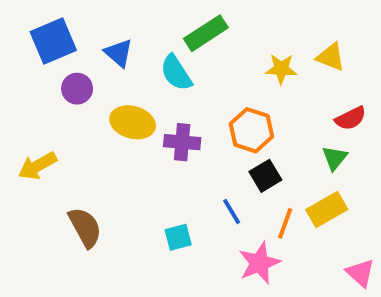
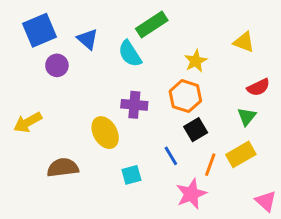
yellow star: (281, 69) -> (196, 61), moved, turned -30
yellow ellipse: (133, 122) -> (105, 133), moved, turned 44
brown semicircle: (85, 227) -> (63, 168), turned -68

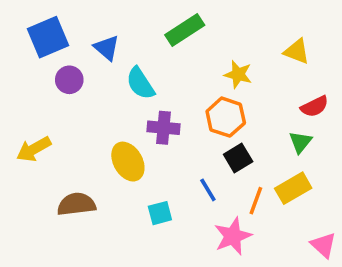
cyan semicircle: (130, 54) -> (140, 83), moved
yellow star: (196, 61) -> (238, 74), turned -30

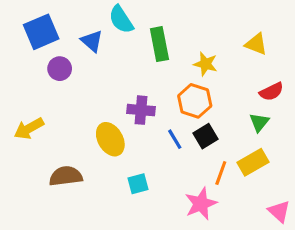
green rectangle: (185, 30) -> (159, 44), moved, turned -68
cyan semicircle: (140, 83) -> (121, 19), moved
blue line: (208, 190) -> (175, 139), moved

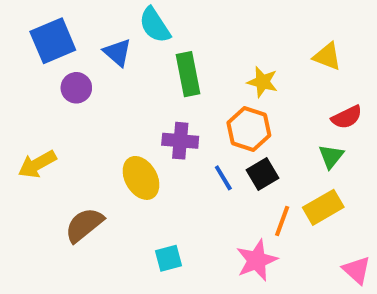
green rectangle: (159, 44) -> (188, 74), moved
brown semicircle: (66, 176) -> (84, 225), turned -32
cyan square: (138, 184) -> (168, 258), moved

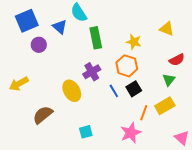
purple cross: (180, 141) -> (92, 72), turned -36

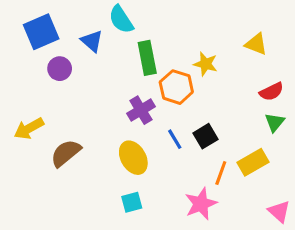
orange hexagon: (127, 66) -> (176, 87), moved
green triangle: (169, 80) -> (275, 122), moved
yellow ellipse: (72, 91) -> (133, 158), moved
brown semicircle: (43, 115) -> (66, 153), moved

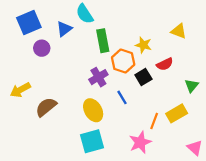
blue triangle: (92, 41) -> (64, 29), turned 42
red semicircle: (271, 92) -> (165, 64), moved
black square: (205, 136) -> (143, 77), moved
cyan square: (132, 202) -> (92, 141), size x1.6

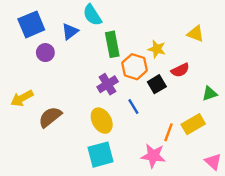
green triangle: (192, 86) -> (210, 94), turned 32
pink star: (140, 142) -> (153, 156), turned 30

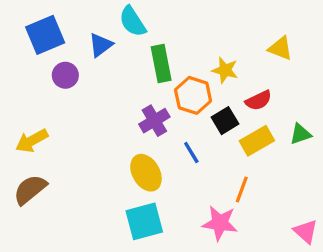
brown semicircle: (50, 117) -> (30, 189), moved
yellow rectangle: (193, 124) -> (257, 141), moved

